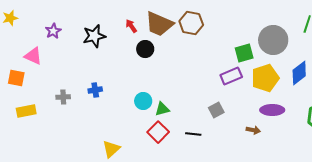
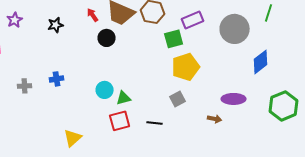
black star: (94, 36) -> (56, 25), size x0.7
green square: (244, 53) -> (174, 39), moved
purple rectangle: (231, 76) -> (193, 20), moved
yellow pentagon: (265, 78) -> (186, 67), moved
red square: (158, 132) -> (120, 121), turned 30

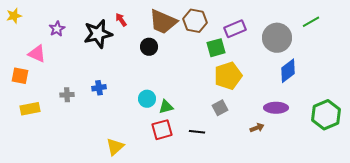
green line: (269, 13) -> (311, 22), turned 42
red arrow: (93, 15) -> (121, 20), moved
black star: (56, 25) -> (98, 34), size x1.8
blue diamond: (261, 62) -> (288, 71), moved
brown arrow: (215, 119) -> (257, 128), turned -32

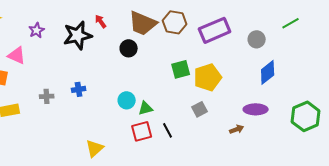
purple rectangle: (235, 29) -> (215, 30), size x1.4
gray circle: (277, 38) -> (257, 39), size x0.6
green square: (216, 48) -> (181, 69), moved
black line: (197, 132) -> (168, 130), moved, turned 56

